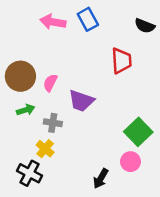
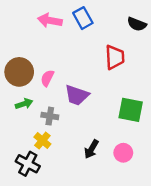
green square: (138, 132) -> (131, 110), moved, turned -35
black arrow: (101, 178) -> (91, 149), moved

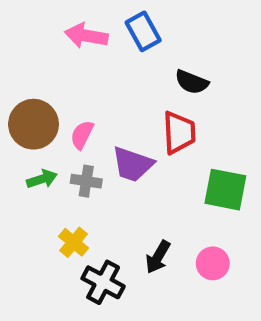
black semicircle: (137, 24) -> (192, 82), moved
red trapezoid: (115, 57) -> (179, 133), moved
gray cross: (50, 116) -> (86, 181), moved
black cross: (28, 164) -> (103, 282), moved

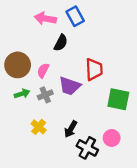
black semicircle: (192, 82) -> (61, 43), moved, turned -84
gray cross: (86, 181) -> (45, 95), turned -32
black arrow: (158, 257) -> (71, 129), moved
black cross: (103, 282) -> (87, 148), moved

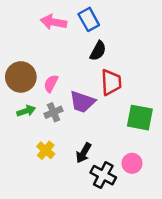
black semicircle: (61, 43) -> (98, 51), moved

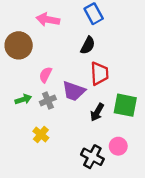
blue rectangle: (89, 19) -> (94, 14), moved
brown circle: (21, 77) -> (19, 45), moved
black arrow: (84, 153) -> (97, 112), moved

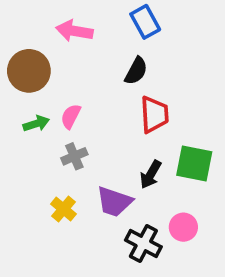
purple trapezoid: (74, 91) -> (114, 202), moved
green arrow: (23, 99) -> (36, 124), moved

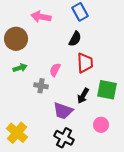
pink semicircle: (71, 116) -> (55, 70), moved
gray cross: (74, 156) -> (41, 86), turned 32
yellow cross: (63, 209) -> (17, 133), moved, size x1.5
black cross: (143, 243) -> (64, 138), moved

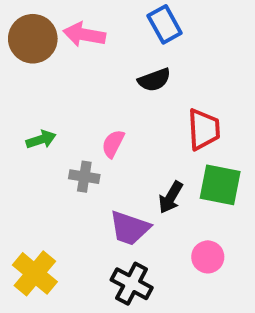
brown circle: (16, 39) -> (33, 39), moved
black semicircle: (75, 39) -> (154, 80), turned 42
red trapezoid: (85, 63) -> (204, 129), moved

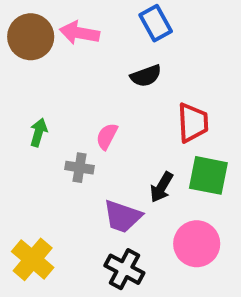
green arrow: (41, 140) -> (38, 132), turned -56
pink circle: (208, 257) -> (197, 244), size x1.5

